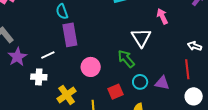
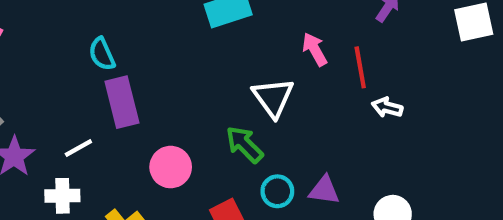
red line: (187, 69) -> (360, 67), moved

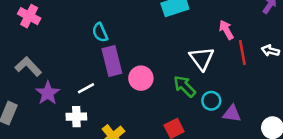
red line: (360, 67) -> (242, 52), moved
white arrow: (387, 107) -> (270, 51), moved
pink circle: (171, 167) -> (141, 78), moved
cyan circle: (277, 191) -> (211, 101), moved

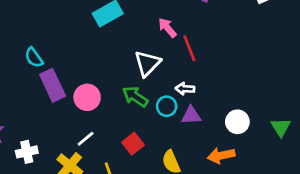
white arrow: (270, 51) -> (185, 89), moved
white triangle: (202, 58) -> (147, 63), turned 32
white line: (86, 88) -> (86, 139), moved

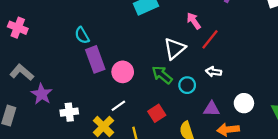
red line: (189, 48) -> (210, 39), turned 55
white arrow: (185, 89) -> (214, 72), moved
purple triangle: (191, 115) -> (212, 109), moved

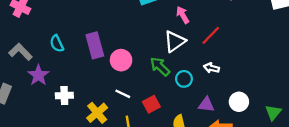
pink arrow: (194, 21) -> (183, 15), moved
cyan semicircle: (82, 35) -> (57, 44), moved
white line: (118, 106) -> (123, 94), moved, turned 56

